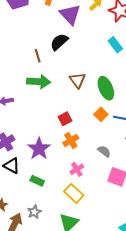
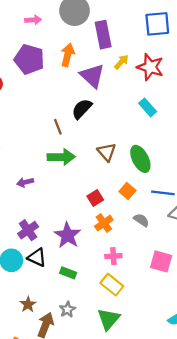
orange square: (101, 114) -> (127, 191), moved
gray semicircle: (104, 151) -> (141, 220), moved
pink cross: (77, 169) -> (113, 256), turned 32

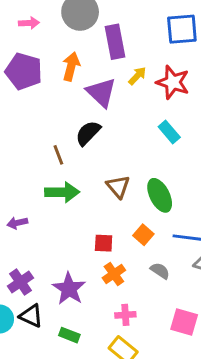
red square: (95, 198) -> (104, 243), turned 35

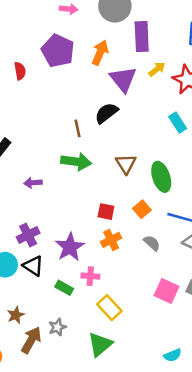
pink cross: (125, 315) -> (90, 276), moved

